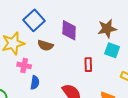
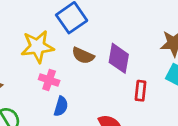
purple diamond: (69, 30) -> (119, 58), moved

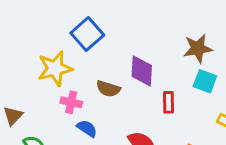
brown semicircle: (83, 55) -> (108, 89), moved
blue semicircle: (61, 106) -> (87, 128), turned -66

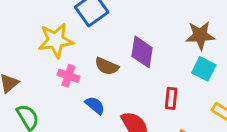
red rectangle: (169, 102) -> (171, 98), moved
blue semicircle: (87, 128) -> (95, 105), moved

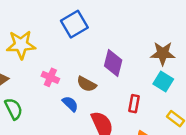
yellow star: (56, 40) -> (21, 45), moved
brown semicircle: (107, 66) -> (87, 84), moved

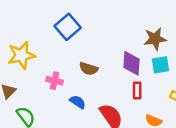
purple diamond: (113, 63) -> (132, 63), moved
cyan square: (163, 81) -> (161, 65), turned -30
brown semicircle: (87, 84) -> (89, 69), moved

